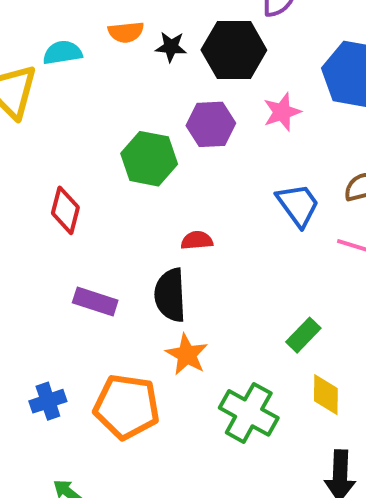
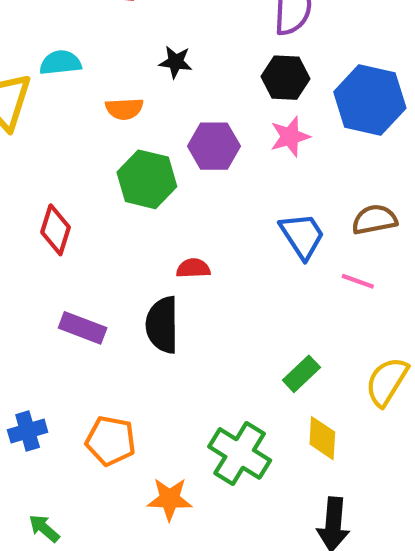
orange semicircle: (126, 32) -> (124, 109), moved
black hexagon: (234, 50) -> (285, 78), moved, size x0.7
orange star: (187, 355) -> (170, 499), moved, turned -30
orange pentagon: (127, 407) -> (111, 441), size x0.7

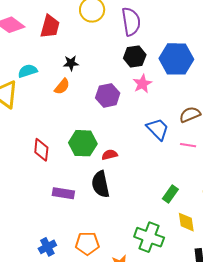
black star: (176, 62) -> (71, 63), moved
orange semicircle: (124, 109) -> (62, 86), turned -36
green hexagon: (147, 179) -> (83, 143), moved

